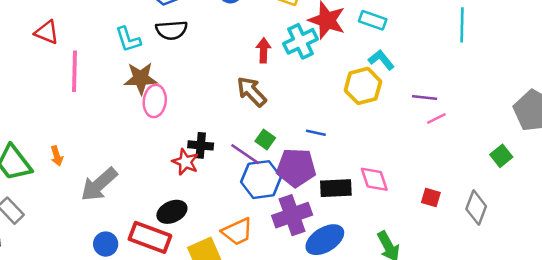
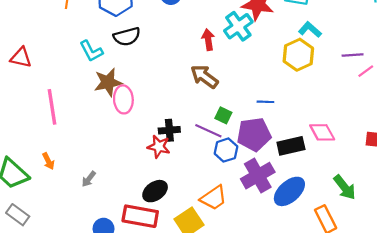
pink line: (75, 71) -> (52, 107), moved
blue hexagon: (261, 180) -> (226, 150), size x0.7
gray arrow: (99, 184) -> (89, 179), size x0.5

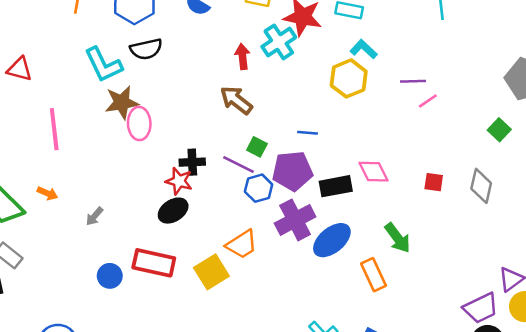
cyan L-shape: (91, 51) -> (103, 65), size x1.4
orange arrow: (48, 161) -> (47, 193), turned -42
black ellipse: (155, 191) -> (173, 211), moved

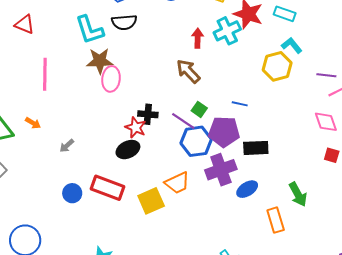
pink diamond: (373, 172) -> (326, 122), moved
blue hexagon: (259, 188) -> (196, 141), size x1.4
blue ellipse: (332, 240) -> (247, 189), size x0.7

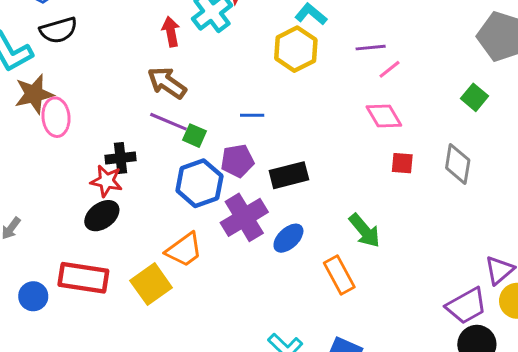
purple line: (183, 121) -> (168, 122), moved
purple pentagon: (224, 132) -> (237, 161), size x0.7

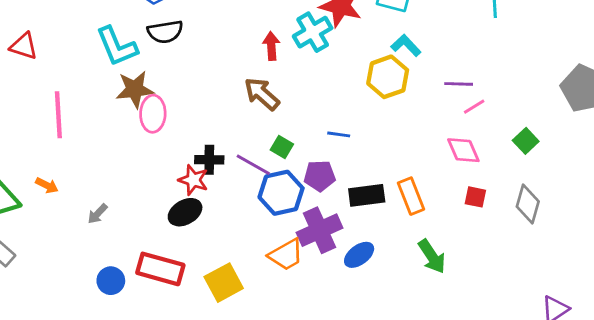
green square: (474, 97) -> (526, 141), moved
purple line: (168, 122) -> (253, 165), moved
orange trapezoid: (184, 250) -> (286, 255), moved
orange rectangle: (339, 275) -> (411, 196), moved

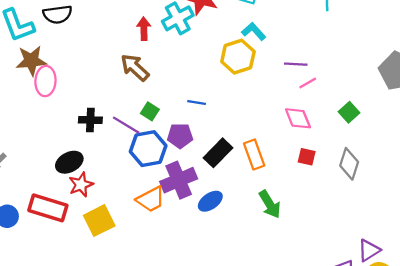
red star: (193, 180) -> (81, 185), moved, turned 30
black rectangle: (367, 195) -> (218, 153), turned -40

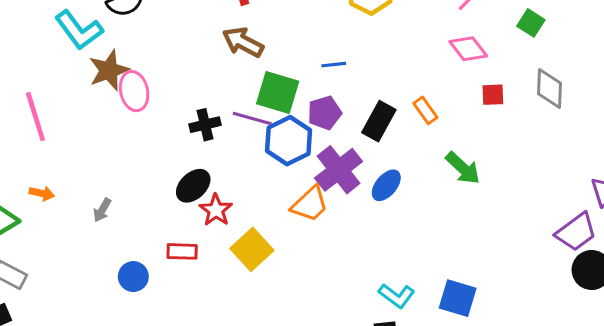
green square: (150, 111) -> (278, 93), size x1.8
orange rectangle: (254, 154) -> (425, 110), size x0.7
red rectangle: (48, 208) -> (182, 251), size x0.6

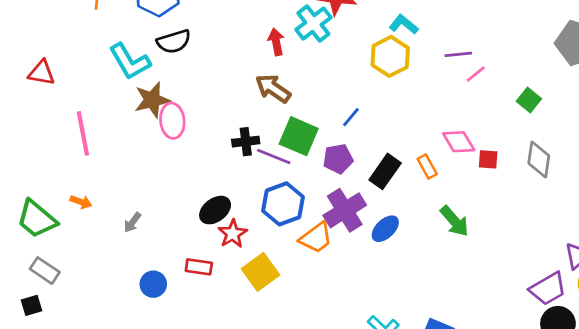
pink diamond: (468, 49) -> (459, 142), moved
blue line: (334, 65) -> (351, 117), turned -50
black cross: (205, 125) -> (246, 142), moved
blue hexagon: (289, 141) -> (283, 204), moved

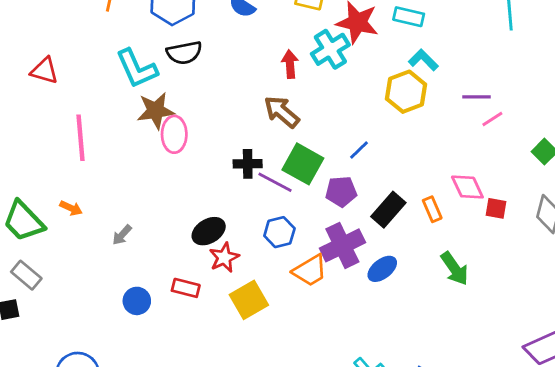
blue hexagon: (283, 204) -> (279, 232), size x0.7

